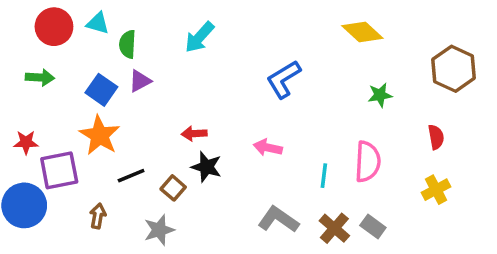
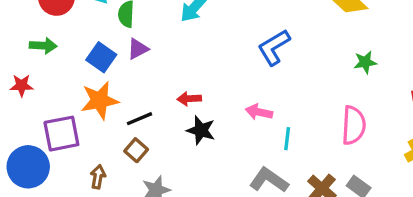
orange star: (100, 135) -> (100, 100), turned 30
red star: (26, 142) -> (22, 85), moved
black line: (131, 176) -> (139, 119), moved
cyan line: (324, 176) -> (287, 139), moved
brown square: (173, 188) -> (136, 150), moved

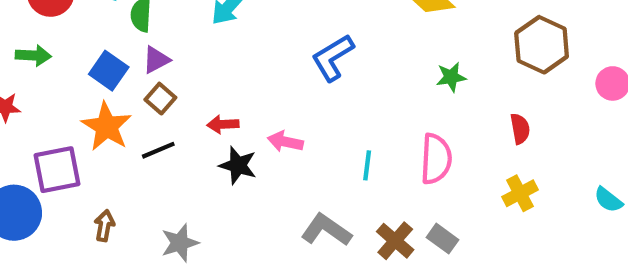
orange star: (100, 100) -> (107, 127), turned -30
pink arrow: (259, 112) -> (285, 142), moved
cyan line: (287, 139) -> (367, 165), moved
brown square: (136, 150) -> (160, 99), moved

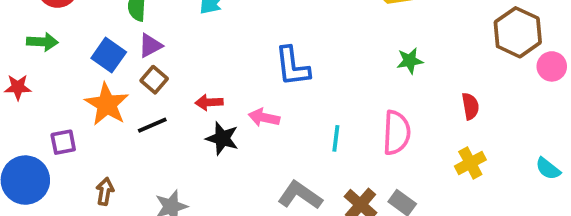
brown hexagon: (542, 45) -> (518, 32), moved
blue L-shape: (333, 58) -> (292, 66), moved, turned -66
purple square: (57, 170) -> (63, 142), size x0.6

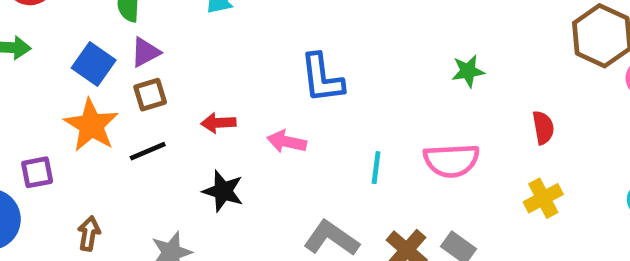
brown square: (154, 80) -> (150, 95), turned 32
pink semicircle: (397, 133) -> (451, 161), turned 84
black star: (222, 138) -> (223, 191), moved

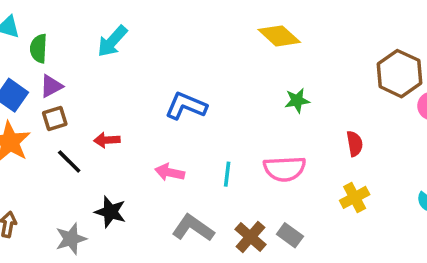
blue L-shape: (322, 78) -> (186, 106), turned 120
pink arrow: (287, 142) -> (170, 172), moved
black line: (148, 151) -> (69, 162), moved, turned 68
black star: (223, 191) -> (110, 212), moved

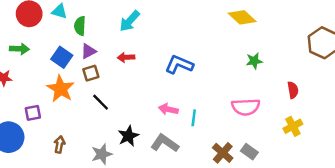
red arrow: (107, 140) -> (126, 57), moved
cyan line: (227, 174) -> (194, 118), moved
black star: (110, 212) -> (128, 136), turned 30
gray L-shape: (193, 228) -> (165, 143), moved

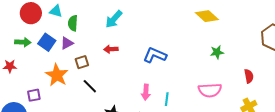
purple triangle: (88, 51) -> (67, 43), moved
blue square: (62, 57) -> (47, 42), moved
pink arrow: (168, 109) -> (146, 92), turned -98

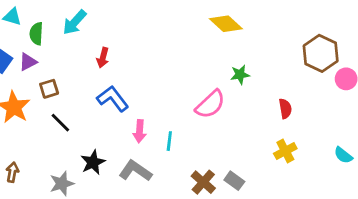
cyan arrow: (114, 19) -> (75, 22), moved
red arrow: (111, 49) -> (103, 58), moved, turned -72
blue L-shape: (155, 55) -> (113, 99), moved, turned 30
pink semicircle: (210, 90) -> (210, 104), moved, turned -40

